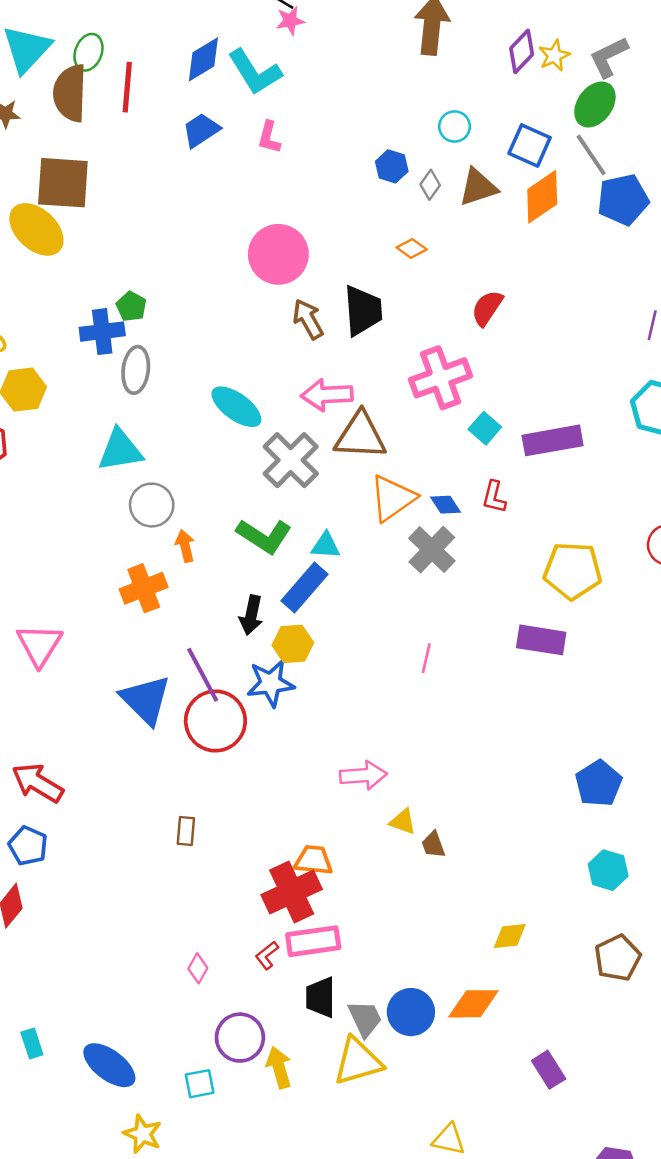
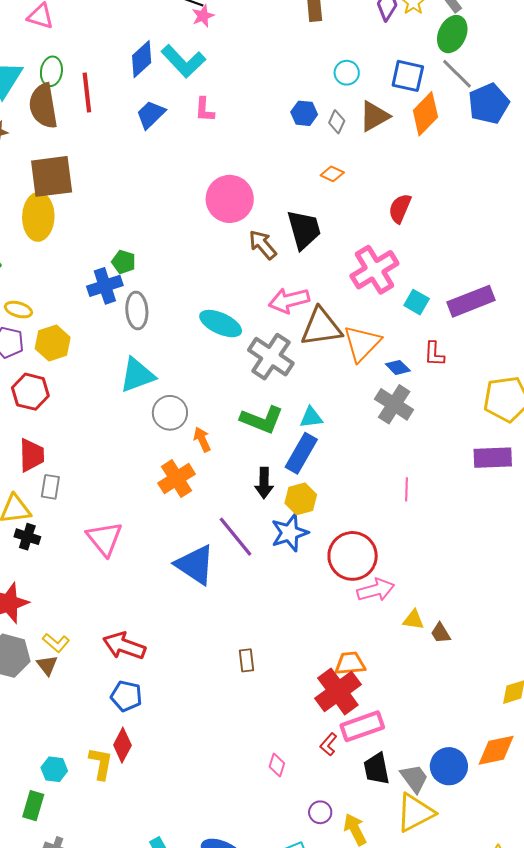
yellow ellipse: (36, 229) -> (38, 217), turned 60
orange triangle: (393, 498) -> (362, 343), moved
red circle: (215, 721) -> (353, 556), moved
purple circle: (240, 1038) -> (320, 812), size x0.6

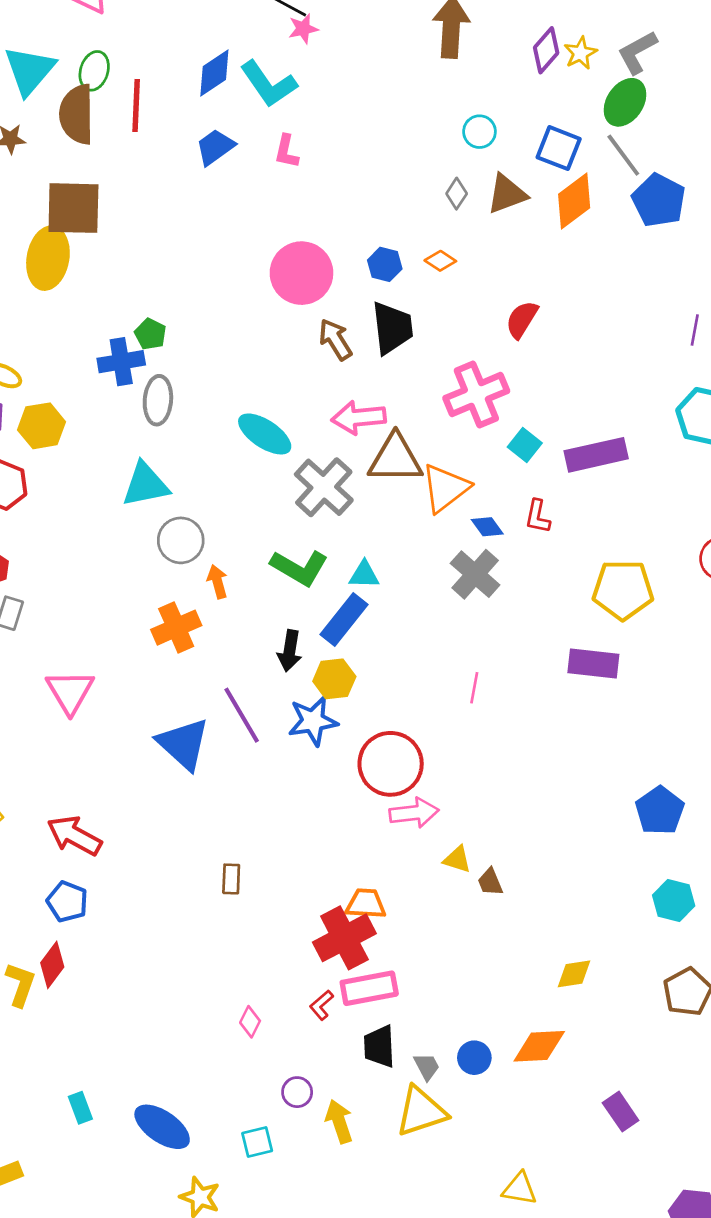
blue pentagon: (489, 104) -> (659, 200), turned -30
blue hexagon: (304, 113) -> (385, 264), moved
blue circle: (449, 766) -> (474, 1058), size x0.7
gray trapezoid: (414, 778) -> (427, 1067), size x0.7

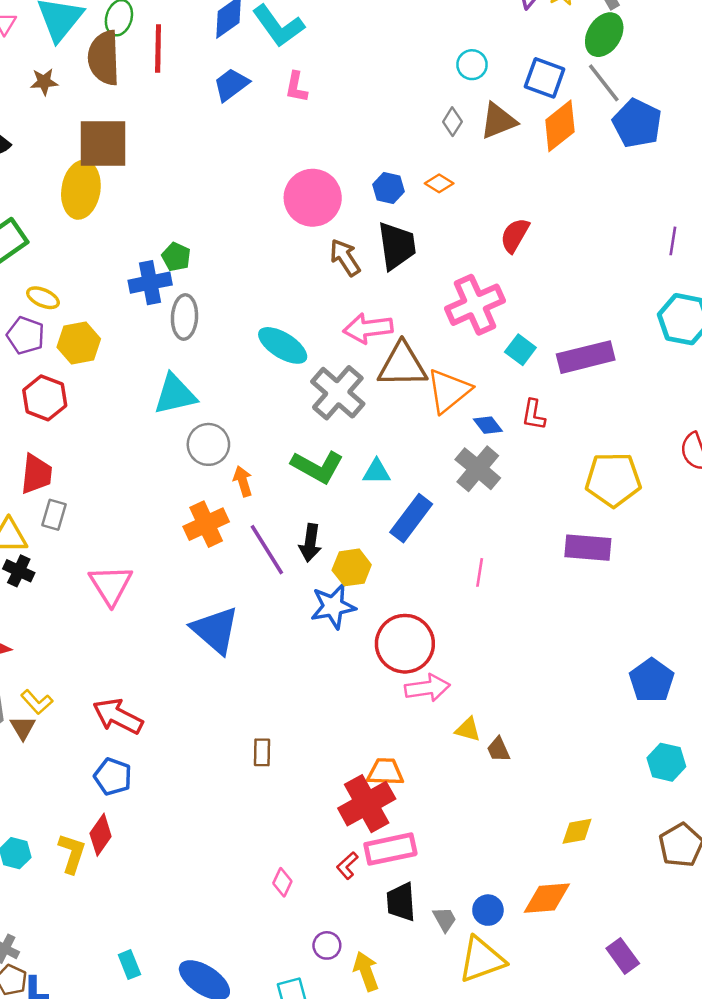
blue rectangle: (344, 619) -> (411, 518), moved
purple line: (242, 715) -> (267, 550), moved
yellow triangle: (421, 1111) -> (482, 960), moved

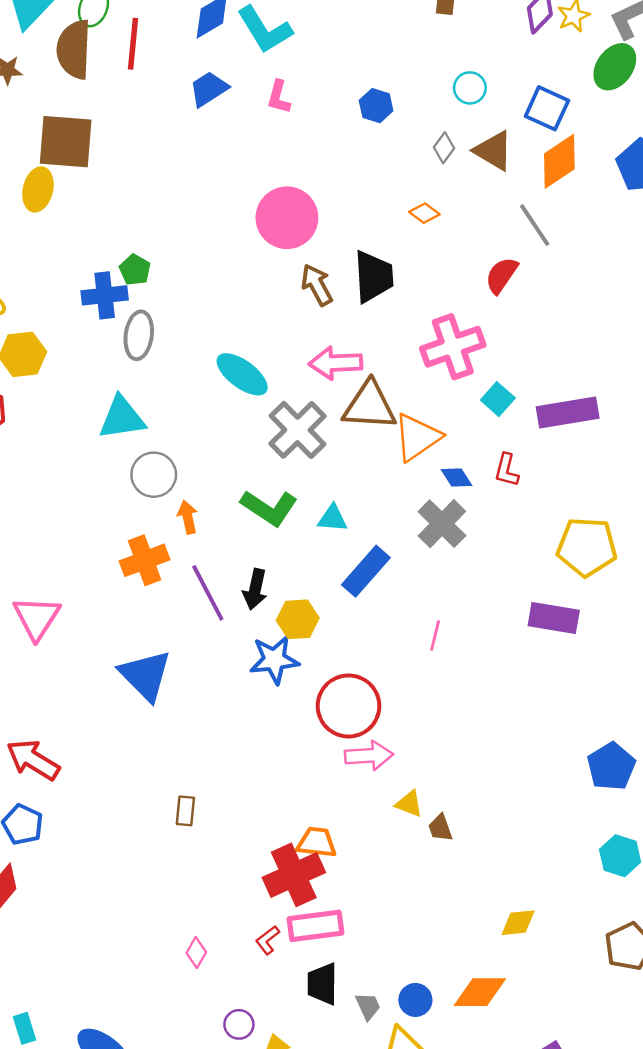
gray line: (604, 83) -> (535, 225), moved
brown triangle: (498, 121) -> (493, 151), turned 48
blue hexagon: (388, 188) -> (376, 106), moved
yellow ellipse: (81, 190) -> (38, 189), size x0.7

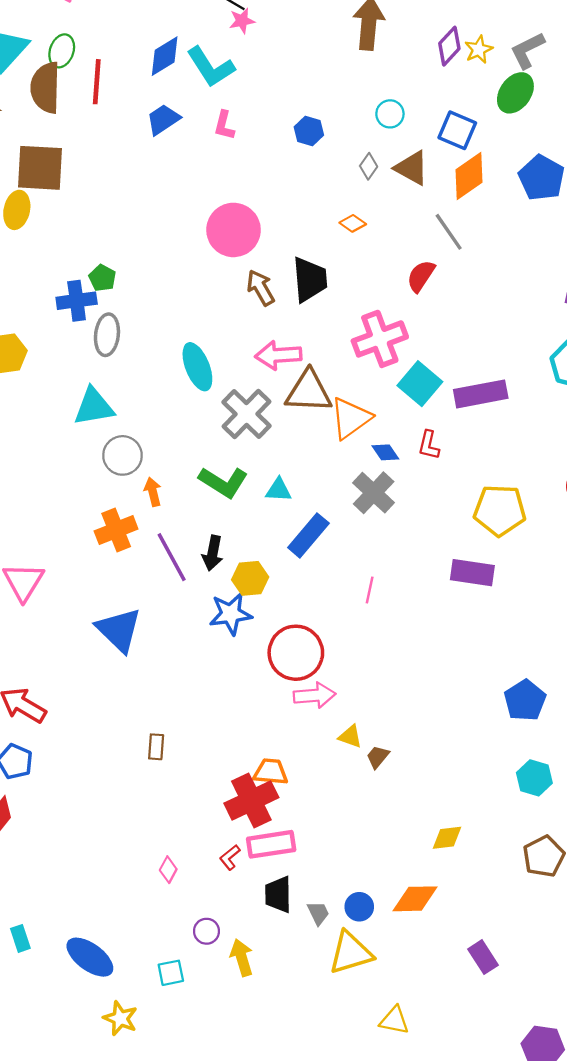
cyan ellipse: (242, 374) -> (197, 367), turned 33
cyan square: (498, 399) -> (420, 384), size x1.5
brown trapezoid: (440, 828) -> (378, 757), turned 60

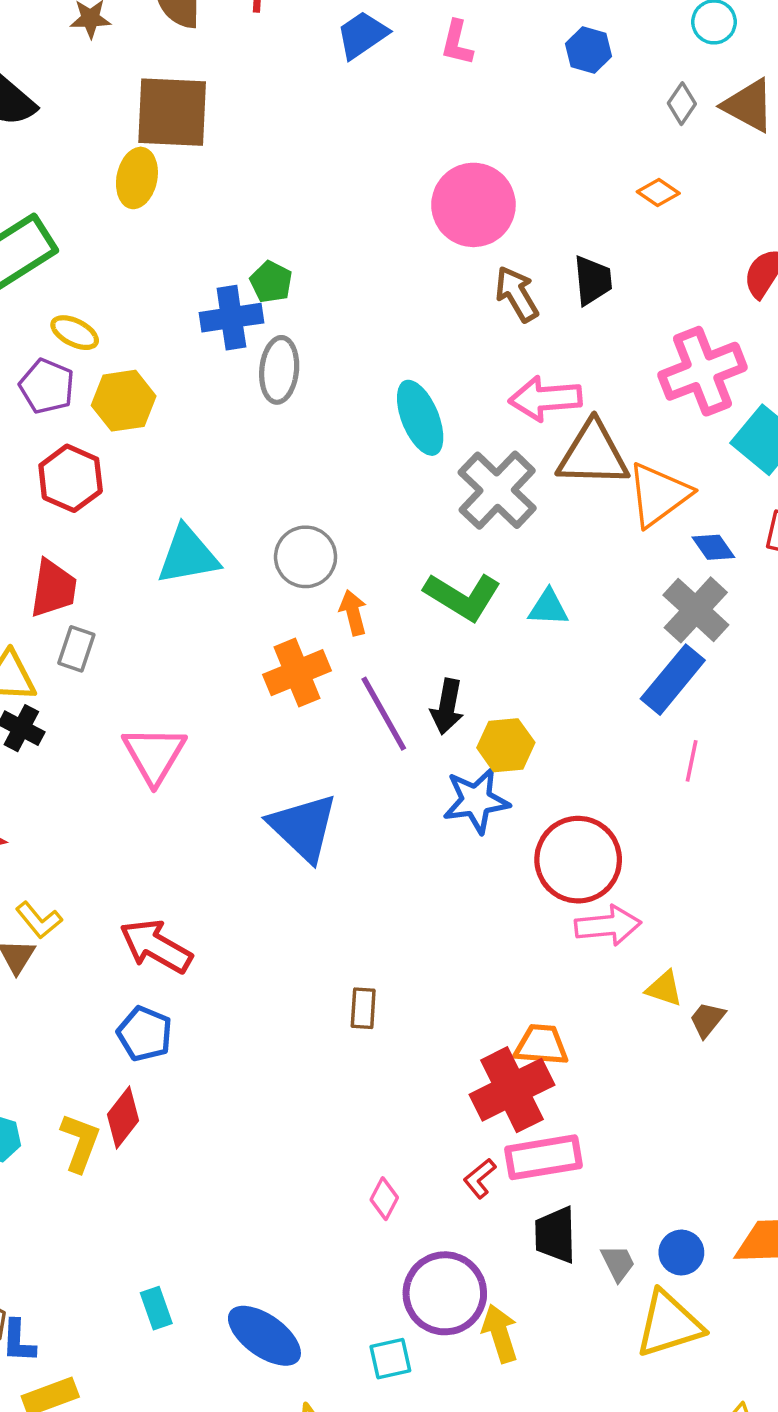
black trapezoid: (310, 279) -> (593, 280), size x0.7
cyan triangle: (94, 407) -> (188, 555), moved
blue rectangle: (308, 535) -> (673, 680), moved
purple circle: (206, 931) -> (445, 1293), size x2.0

